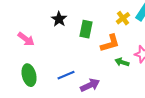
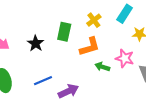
yellow cross: (123, 18) -> (94, 20), moved
black star: (59, 19) -> (36, 43), moved

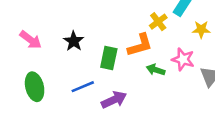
yellow cross: (94, 20) -> (158, 22), moved
green rectangle: (64, 32) -> (109, 58), moved

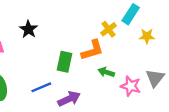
black star: (74, 41) -> (29, 29), moved
pink star: (183, 59) -> (131, 86), moved

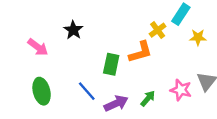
green arrow: (106, 72) -> (148, 98), moved, turned 112
blue line: (41, 87) -> (87, 91), turned 72

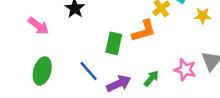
green ellipse: (42, 91) -> (42, 71), turned 30

